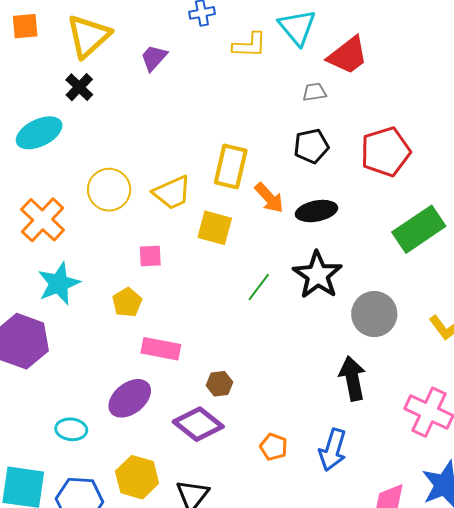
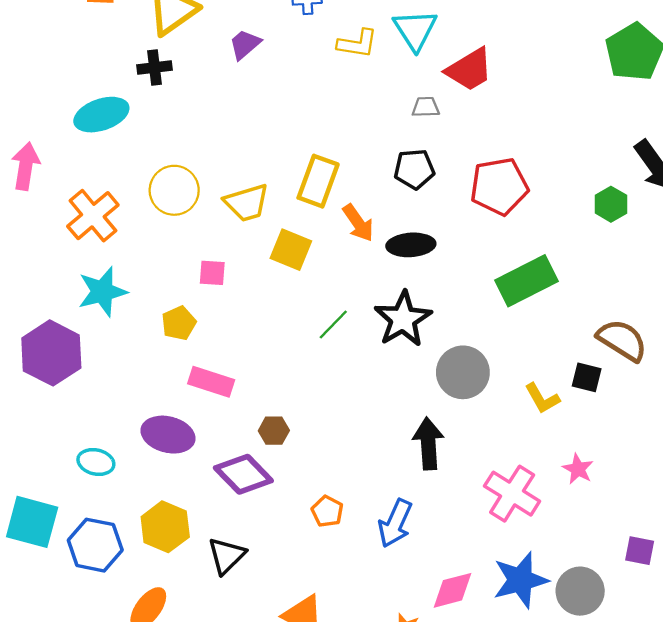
black cross: (79, 87) -> (154, 68), turned 32
purple ellipse: (130, 398) -> (168, 435), turned 45

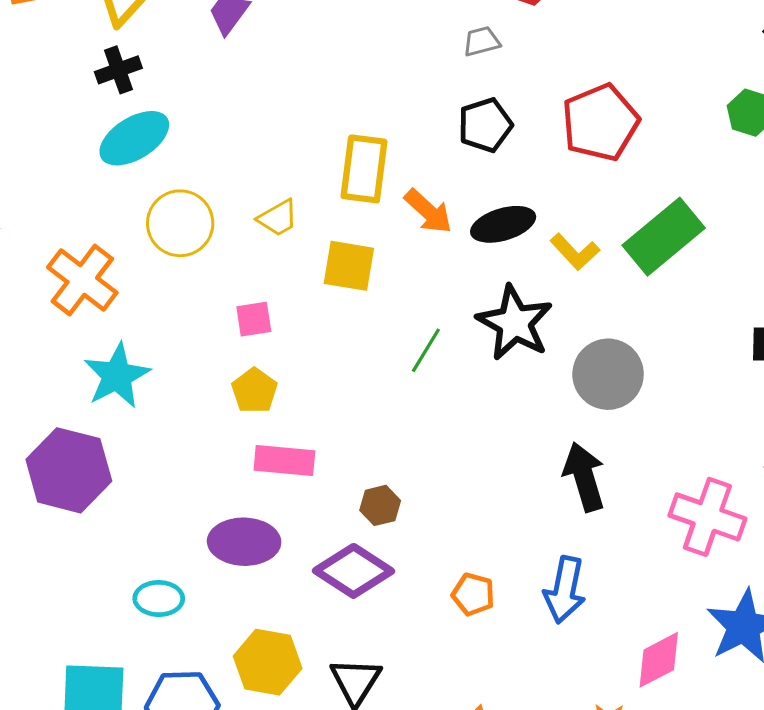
cyan ellipse: (101, 115) -> (134, 138), moved
yellow trapezoid: (247, 203) -> (278, 218), size x0.7
yellow pentagon: (179, 323) -> (254, 391), moved
yellow L-shape: (542, 398) -> (575, 252), moved

